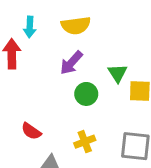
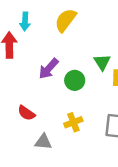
yellow semicircle: (76, 25) -> (66, 20), turned 135
purple arrow: (71, 63) -> (49, 69), moved

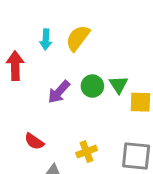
cyan arrow: (25, 22) -> (46, 39), moved
green circle: (75, 80) -> (92, 86), moved

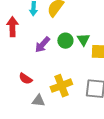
yellow cross: (87, 152) -> (61, 86), size x1.5

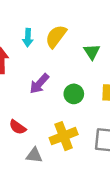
green triangle: (83, 40) -> (92, 52), moved
green circle: (65, 41) -> (74, 94), moved

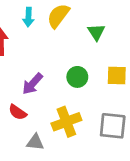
purple arrow: (39, 84) -> (32, 84), moved

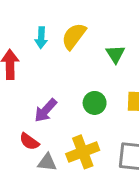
gray triangle: (35, 142) -> (47, 162), moved

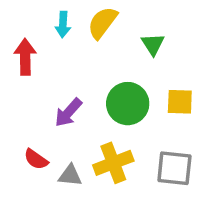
green circle: (95, 103) -> (128, 104), size x1.5
red semicircle: (29, 142) -> (36, 159), moved

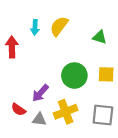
green triangle: (153, 44) -> (100, 37), moved, turned -40
purple arrow: (68, 113) -> (40, 93), moved

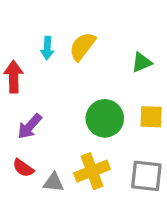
green triangle: (100, 37) -> (142, 62), turned -40
purple arrow: (40, 93) -> (30, 126), moved

